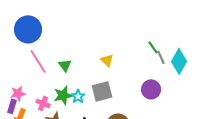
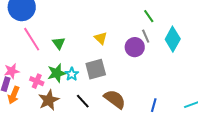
green line: (153, 47) -> (149, 16), moved
gray line: (161, 57) -> (146, 36), moved
purple circle: (151, 89) -> (135, 47), moved

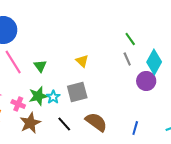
purple circle: (135, 47) -> (146, 81), moved

